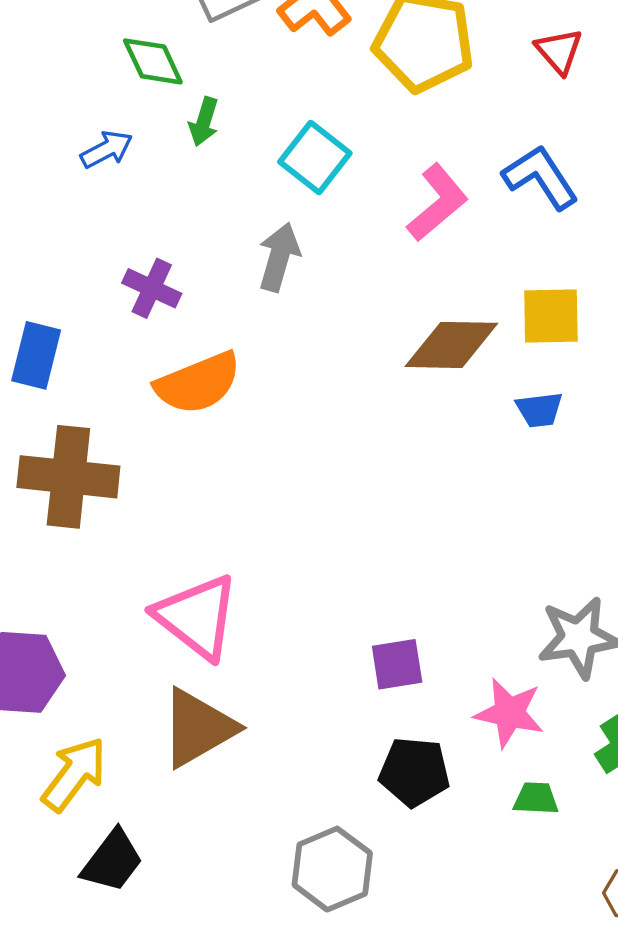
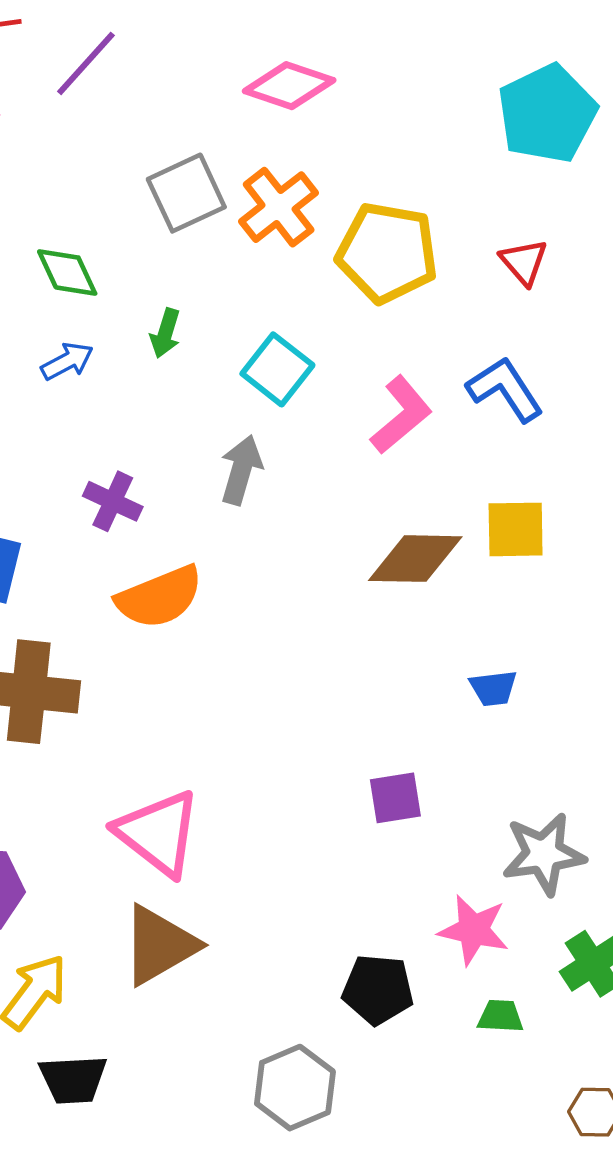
green diamond: (153, 61) -> (67, 272), moved
blue trapezoid: (539, 410) -> (493, 688), moved
purple square: (397, 664) -> (395, 798), moved
black trapezoid: (112, 861) -> (73, 1079), turned 50

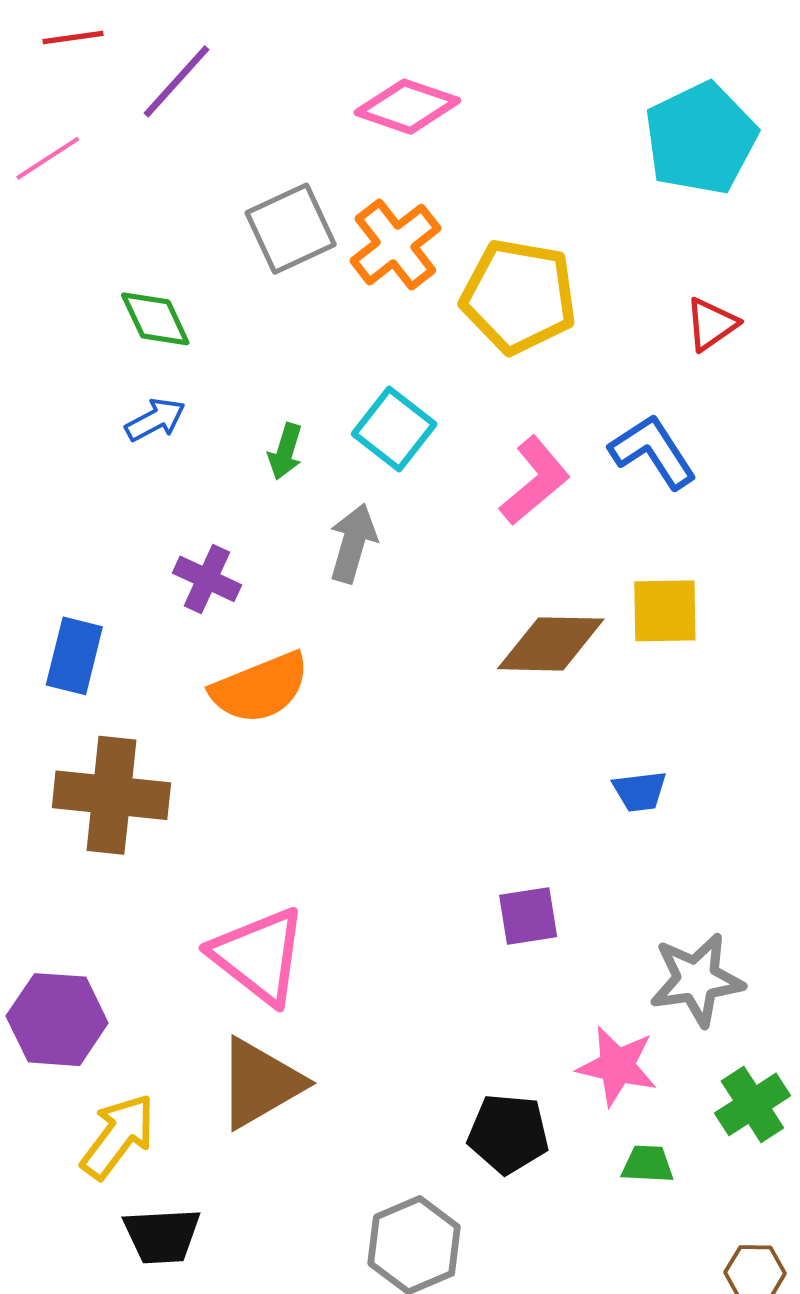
red triangle: (524, 262) -> (711, 324), moved, turned 36
green arrow: (165, 333) -> (285, 452), moved

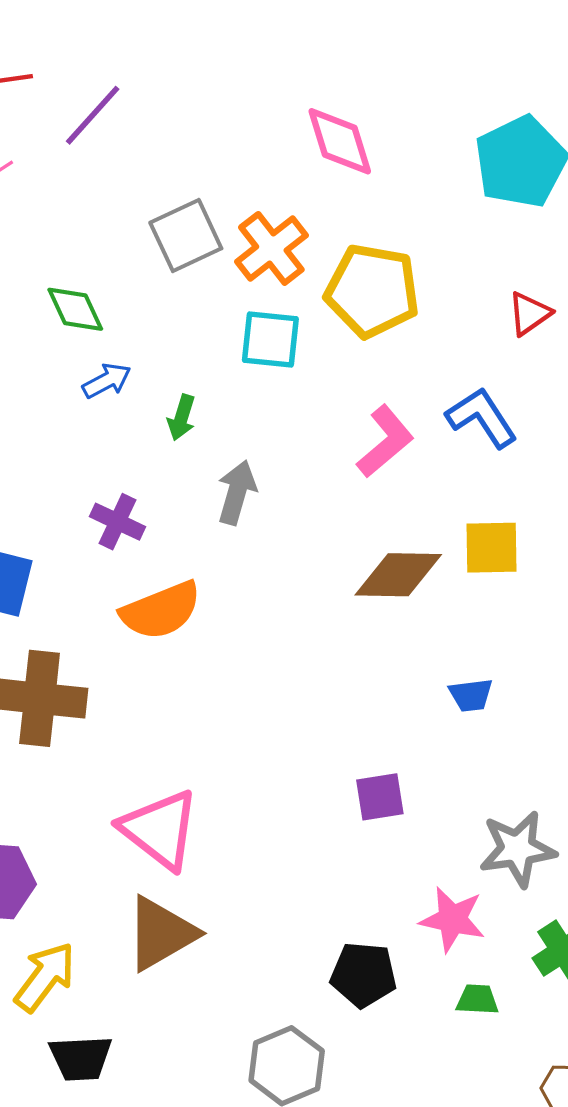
pink diamond: (407, 107) -> (340, 141), moved, turned 54
blue arrow: (155, 420) -> (107, 381), moved
cyan square: (394, 429) -> (270, 340), moved, turned -32

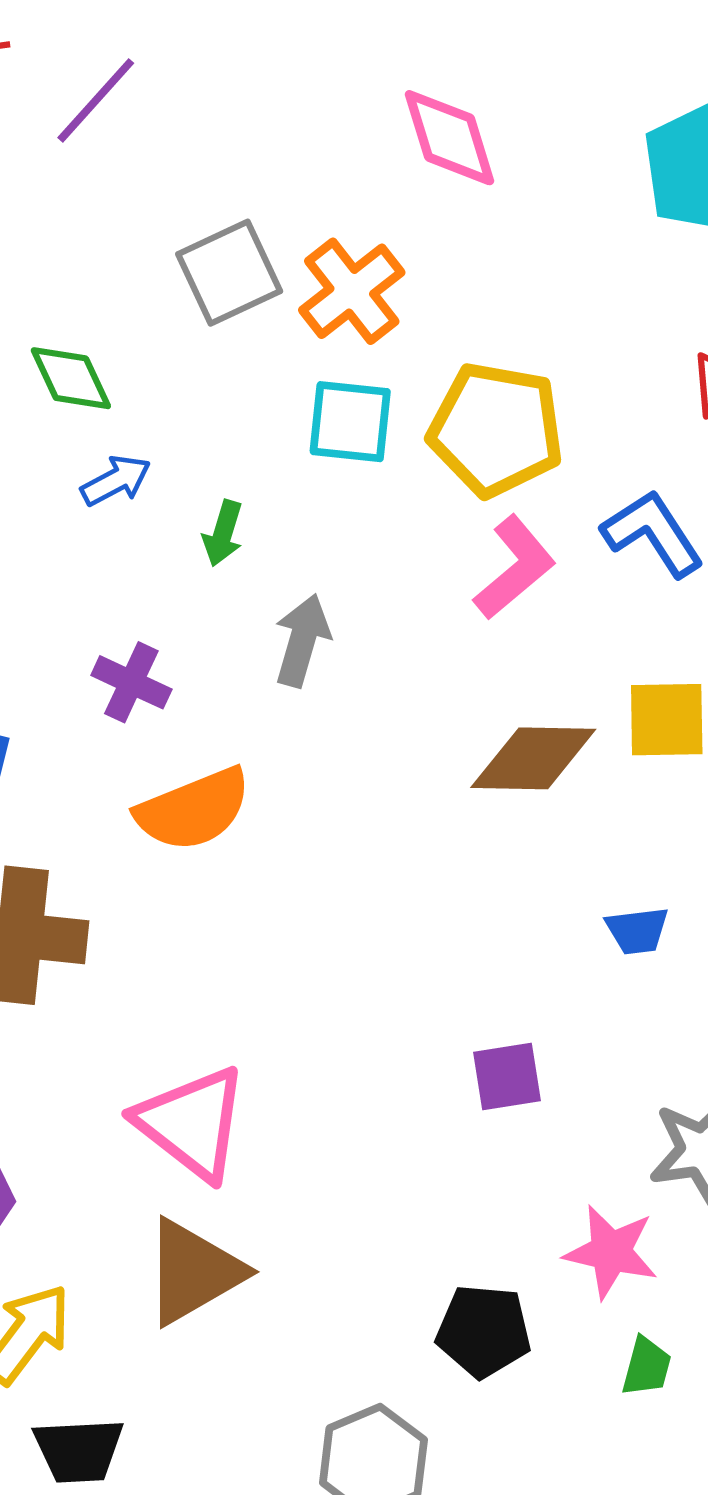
yellow pentagon: (372, 291) -> (496, 429), moved
green trapezoid: (477, 1000) -> (647, 1367), turned 102

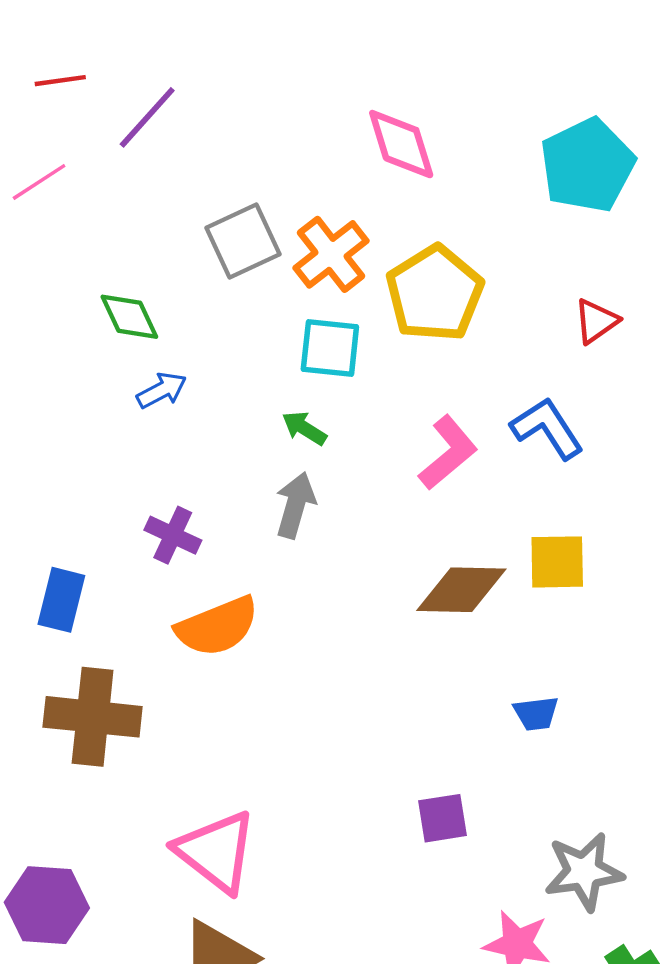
yellow pentagon: (496, 429) -> (435, 293), moved, turned 30
green arrow: (223, 533) -> (304, 428), moved, turned 105

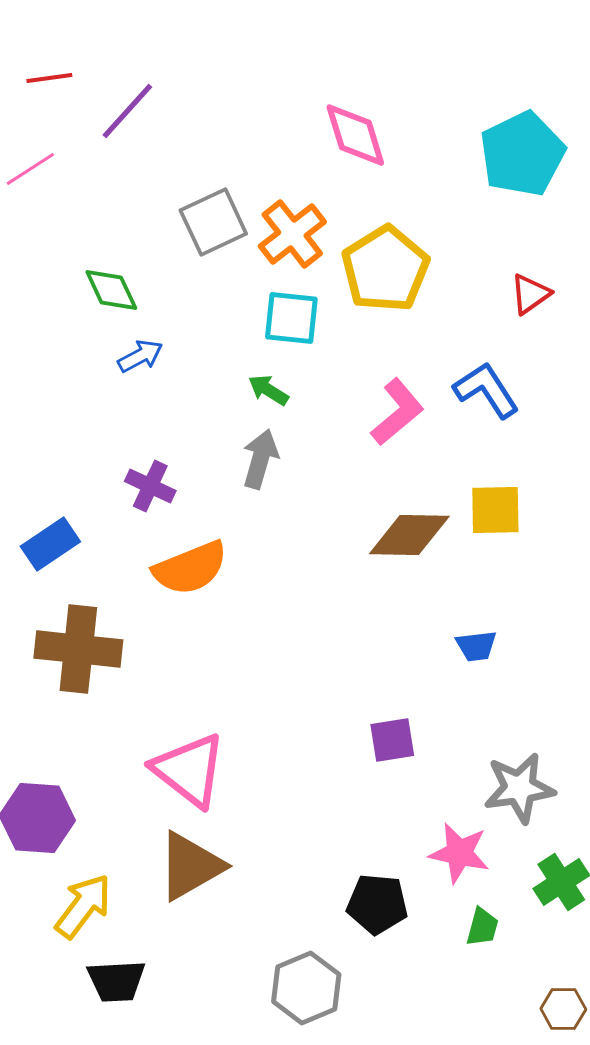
blue rectangle: (61, 600) -> (50, 544), turned 42

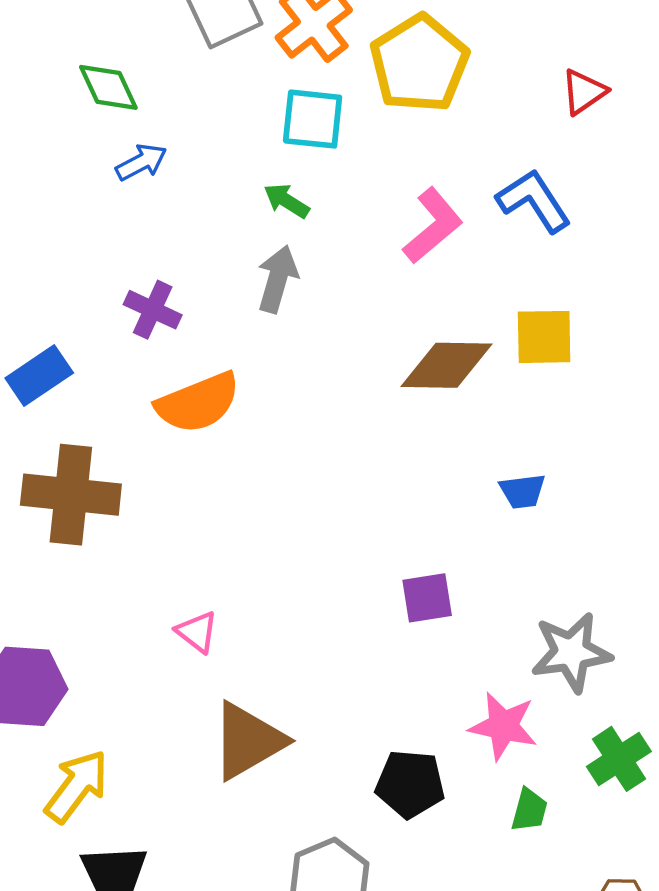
pink triangle: (189, 770) -> (197, 632), size x0.5
brown triangle: (190, 866) -> (248, 741), moved

